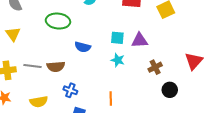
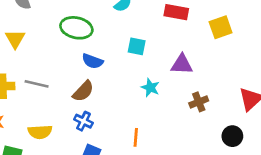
cyan square: (117, 38) -> (137, 46), moved
blue semicircle: (83, 47) -> (93, 61), moved
brown semicircle: (56, 67) -> (83, 91), moved, turned -48
black circle: (170, 90) -> (232, 136), moved

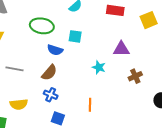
cyan square: (137, 46) -> (75, 36), moved

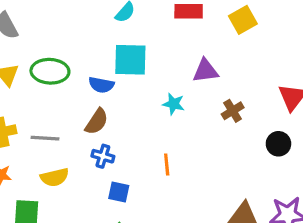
green ellipse: (42, 26) -> (50, 71), moved
cyan square: (75, 36) -> (130, 60), size x1.6
gray line: (14, 69) -> (45, 138), moved

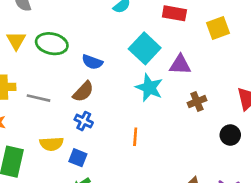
cyan square: (130, 60) -> (145, 48), moved, turned 32
cyan star: (174, 104) -> (149, 88), size x1.5
yellow semicircle: (55, 177) -> (52, 144), moved
blue square: (119, 192) -> (78, 158), moved

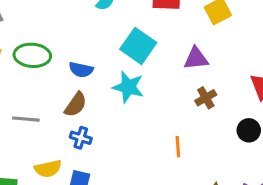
purple triangle: (180, 65) -> (196, 59), moved
cyan star: (149, 88) -> (128, 87), moved
orange line: (135, 137) -> (178, 147), moved

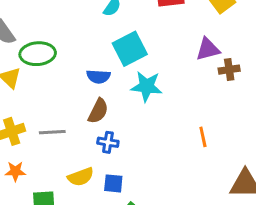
cyan square: (138, 46) -> (130, 49), moved, turned 36
green ellipse: (32, 55) -> (38, 54), moved
brown cross: (206, 98) -> (229, 70), moved, turned 30

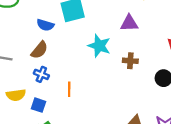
brown cross: (229, 70) -> (130, 61), moved
cyan star: (147, 86) -> (99, 46), moved
orange line: (203, 137) -> (69, 89), moved

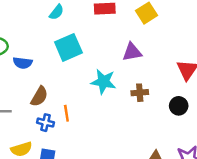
blue semicircle: (45, 25) -> (23, 63), moved
orange line: (69, 89) -> (66, 113), moved

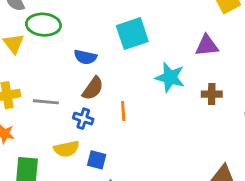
blue semicircle: (23, 63) -> (85, 57), moved
blue cross: (45, 123) -> (83, 119), moved

